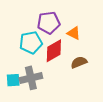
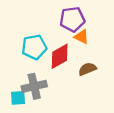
purple pentagon: (49, 23) -> (72, 19), moved
cyan square: (13, 80) -> (18, 98), moved

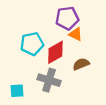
gray cross: (34, 86) -> (49, 80), moved, turned 30

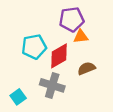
orange triangle: (76, 34) -> (81, 36), turned -32
cyan square: (17, 91) -> (18, 97), turned -32

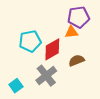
purple pentagon: (72, 19) -> (78, 17), moved
gray cross: (52, 85) -> (46, 76), turned 35

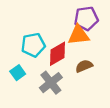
orange triangle: (71, 32) -> (79, 35), size x1.5
cyan square: (16, 86) -> (18, 73), moved

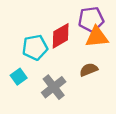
orange triangle: (79, 35) -> (97, 37), moved
red diamond: (57, 54) -> (61, 36), moved

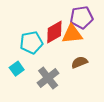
orange triangle: (97, 37) -> (72, 34), moved

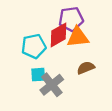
purple pentagon: (82, 17) -> (71, 19), moved
cyan square: (17, 69) -> (38, 75), moved, turned 32

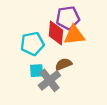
red diamond: (59, 35) -> (56, 33), turned -55
brown semicircle: (86, 68) -> (63, 64), moved

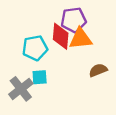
brown semicircle: (63, 64) -> (98, 70), moved
gray cross: (49, 80) -> (21, 89), moved

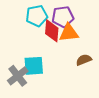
cyan pentagon: (35, 48) -> (37, 16), moved
cyan square: (40, 77) -> (34, 66), size x1.5

